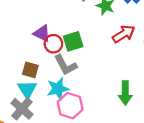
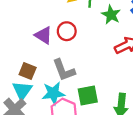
green square: (73, 41) -> (88, 95), moved
red circle: (53, 44) -> (67, 31), moved

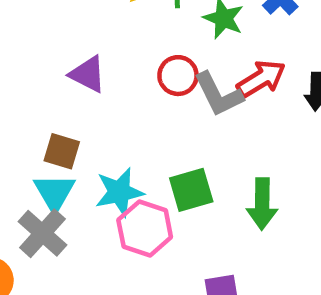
red circle: (67, 31) -> (178, 76), moved
gray L-shape: (64, 70) -> (218, 94), moved

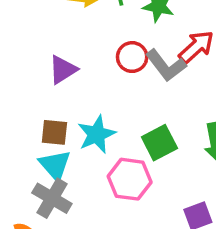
purple triangle: (88, 74) -> (63, 70), turned -48
cyan star: (119, 192) -> (97, 134), moved

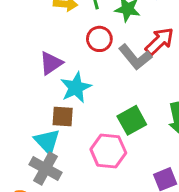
red circle: (132, 57) -> (99, 39), moved
brown square: (54, 132) -> (63, 117), moved
cyan star: (97, 134) -> (76, 88), moved

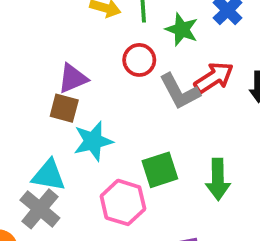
cyan star: (76, 88) -> (93, 141), moved
brown square: (63, 117) -> (64, 108), moved
cyan triangle: (47, 141) -> (49, 175), turned -48

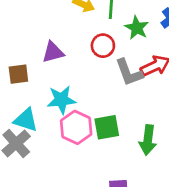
brown square: (64, 108) -> (18, 74), moved, turned -30
pink hexagon: (123, 202) -> (76, 127), moved

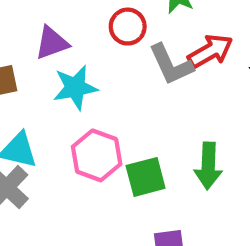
cyan star: (61, 100) -> (75, 88), moved
green square: (107, 127) -> (146, 177), moved

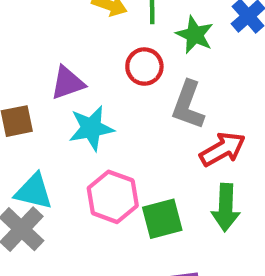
red arrow: (210, 51) -> (223, 149), moved
gray L-shape: (171, 65) -> (188, 105), turned 45

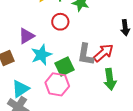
gray L-shape: (188, 105) -> (85, 55), moved
cyan triangle: (34, 192) -> (20, 89), turned -36
green square: (162, 219) -> (65, 67), moved

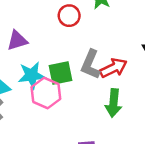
purple triangle: (26, 36) -> (17, 40), moved
cyan star: (41, 55) -> (32, 75), moved

